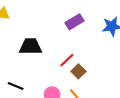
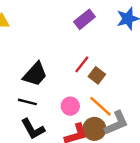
black trapezoid: (30, 46) -> (35, 74), moved, turned 140

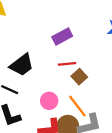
purple rectangle: (84, 19) -> (62, 36), moved
red line: (82, 64) -> (67, 64), turned 36

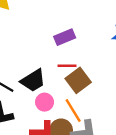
black trapezoid: (22, 65) -> (33, 80), moved
brown square: (79, 77) -> (78, 80), size x1.5

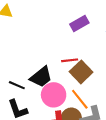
purple rectangle: (65, 37) -> (79, 24), moved
pink circle: (45, 102) -> (54, 95), size x1.5

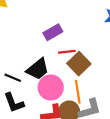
purple rectangle: (79, 24) -> (53, 32), moved
orange line: (80, 99) -> (78, 92), turned 30

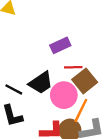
pink circle: (51, 88) -> (64, 95), moved
orange line: (78, 92) -> (81, 110), turned 30

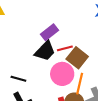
black trapezoid: (41, 83) -> (45, 51), moved

